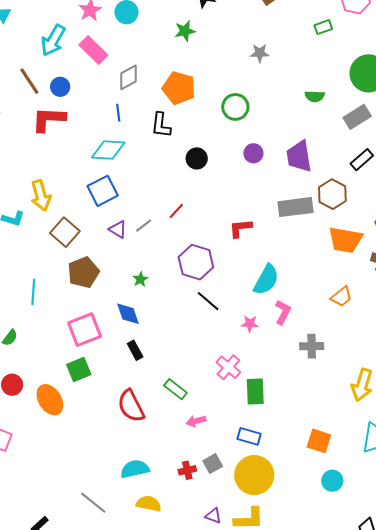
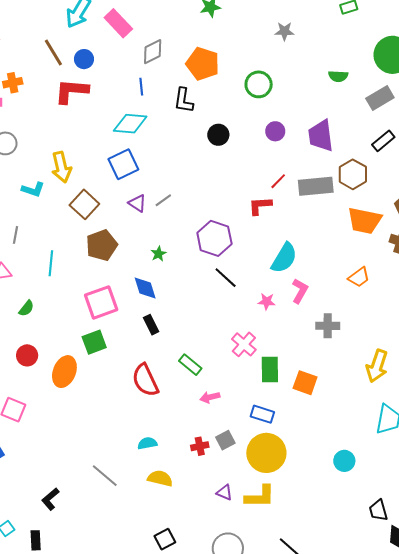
red line: (176, 211) -> (278, 181), moved
orange ellipse: (50, 400) -> (64, 372), turned 52
orange square: (319, 441) -> (305, 383), moved
cyan semicircle: (135, 469) -> (147, 443), size x0.7

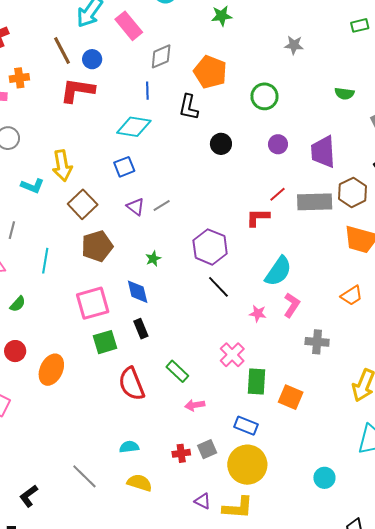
blue square: (123, 164) -> (124, 167), size x0.7
green square: (94, 342) -> (105, 342), moved

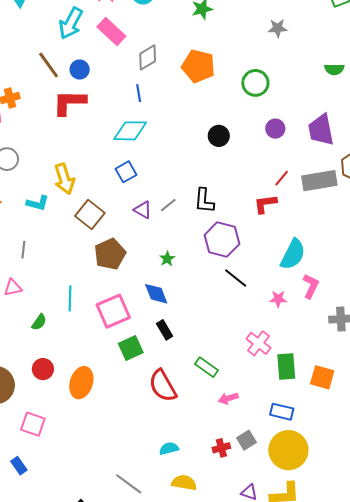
black L-shape: (189, 107) -> (204, 201), moved
cyan line: (45, 261) -> (70, 298), moved

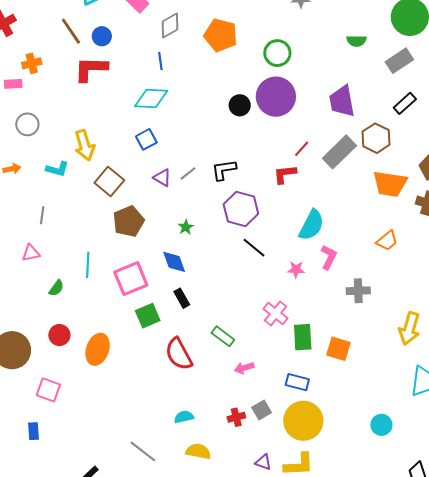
purple circle: (275, 129) -> (276, 97), moved, size x2.0
gray rectangle: (319, 181) -> (339, 152), turned -36
black L-shape: (204, 201) -> (224, 170), turned 76
blue rectangle: (19, 466) -> (33, 431), turned 30

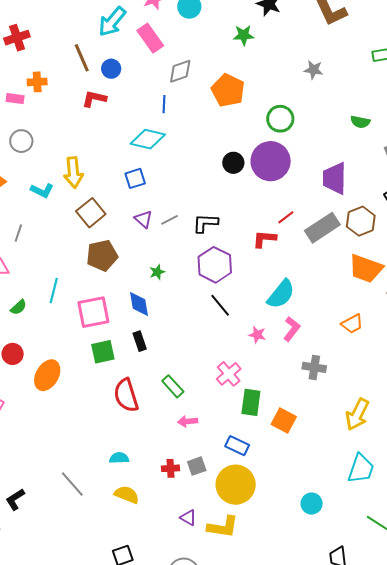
red L-shape: (91, 69) -> (94, 99), size x0.7

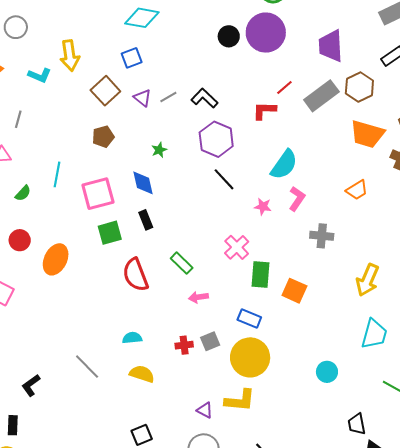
brown square: (91, 213) -> (105, 91), moved
black L-shape: (205, 223) -> (204, 98), turned 44
brown pentagon: (102, 256) -> (103, 137), size x0.7
purple triangle: (188, 518) -> (205, 410), moved

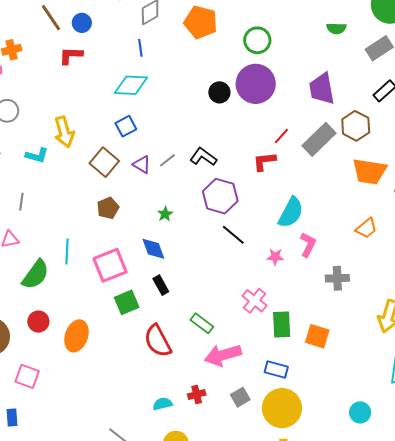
green semicircle: (23, 193) -> (36, 275), size x1.8
pink arrow: (198, 297) -> (223, 355), size x1.8
red cross: (184, 345) -> (197, 395), moved

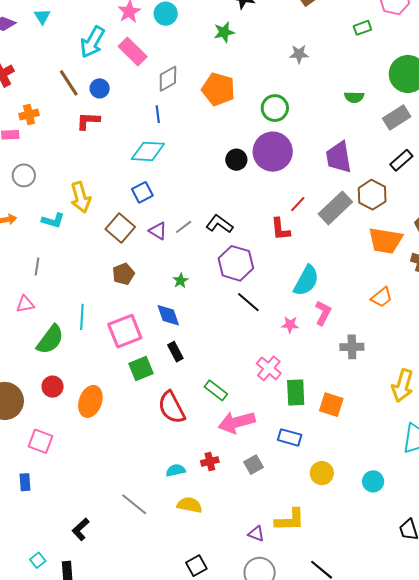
red L-shape: (264, 161) -> (280, 229), turned -90
yellow circle: (282, 408) -> (322, 473), moved, size x0.6

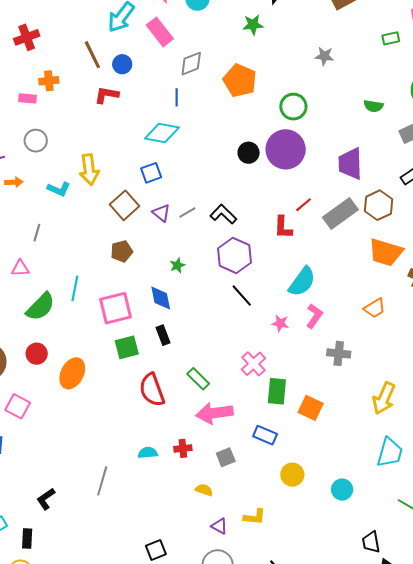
gray line: (134, 504) -> (102, 481), turned 60
yellow semicircle: (190, 505) -> (204, 490), moved, size x0.7
yellow L-shape: (290, 520) -> (255, 517), size x0.7

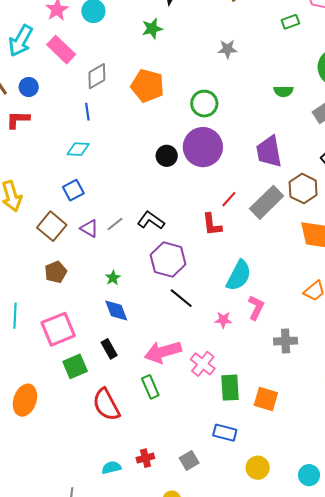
cyan diamond: (162, 133) -> (78, 149), size x0.7
blue diamond: (161, 298) -> (116, 311), moved
green rectangle: (198, 379) -> (150, 387), turned 30
pink arrow: (215, 413) -> (163, 352), moved

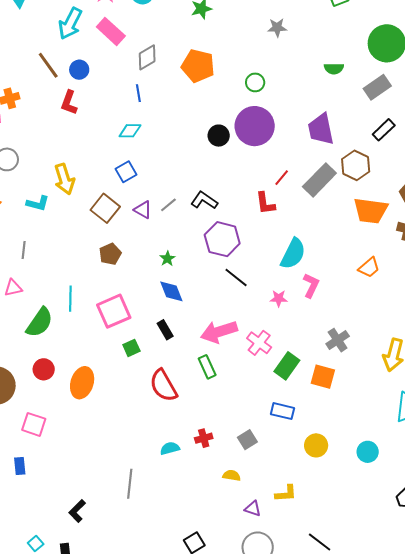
green circle: (204, 104) -> (255, 82), size x0.7
red L-shape: (18, 120) -> (69, 103), turned -70
gray cross: (286, 341) -> (338, 340), moved, turned -30
green square: (75, 366) -> (131, 348), size x0.7
green rectangle: (230, 388) -> (287, 366), turned 40

